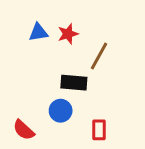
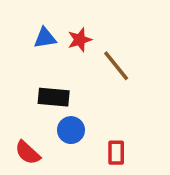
brown line: (99, 56) -> (116, 66), turned -68
black rectangle: (74, 83) -> (54, 97), moved

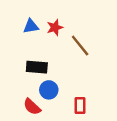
red semicircle: (28, 153) -> (32, 107), moved

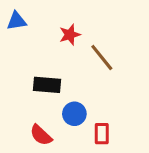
blue triangle: (31, 26) -> (17, 21), moved
blue circle: (49, 90) -> (74, 114), moved

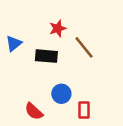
blue triangle: (17, 21) -> (14, 44), moved, turned -30
black rectangle: (47, 85) -> (46, 56), moved

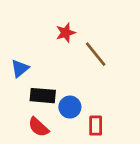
blue triangle: (14, 44) -> (20, 68), moved
black rectangle: (46, 56) -> (43, 96), moved

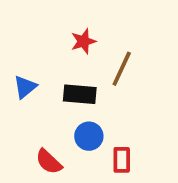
brown line: (96, 54) -> (122, 69), turned 64
black rectangle: (43, 96) -> (80, 94), moved

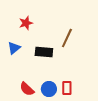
red star: (83, 41) -> (26, 23), moved
blue circle: (89, 136) -> (49, 89), moved

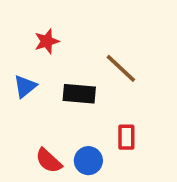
brown line: (67, 38) -> (121, 68), turned -72
red rectangle: (67, 88) -> (126, 137), moved

